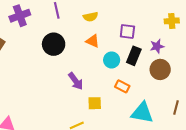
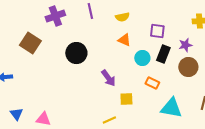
black circle: (54, 44) -> (76, 53), moved

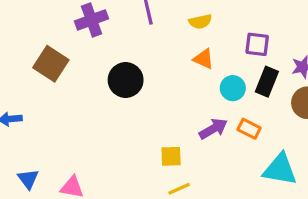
purple arrow: (108, 78) -> (213, 129), moved, turned -84
yellow square: (126, 99) -> (171, 156), moved

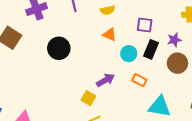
purple arrow: (213, 129) -> (105, 80), moved
yellow square: (171, 156) -> (88, 98), turned 32

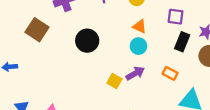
cyan circle: (129, 54) -> (138, 46), moved
yellow square: (88, 98) -> (114, 81), moved

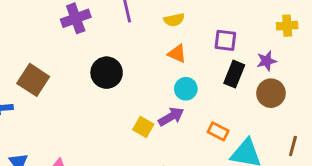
brown square: (37, 30) -> (33, 80), moved
cyan circle: (138, 46) -> (186, 89), moved
orange rectangle: (170, 73) -> (218, 131), moved

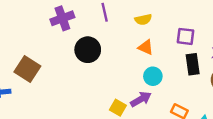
black circle: (107, 73) -> (88, 50), moved
black rectangle: (234, 74) -> (193, 64), turned -30

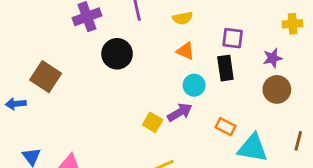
black rectangle: (193, 64) -> (225, 68), moved

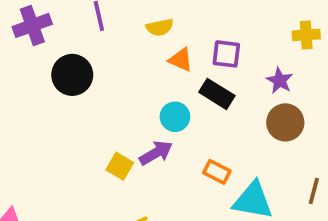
orange triangle: (186, 51) -> (181, 60), moved
purple star: (273, 58) -> (280, 81), turned -30
black rectangle: (225, 68) -> (217, 94), turned -50

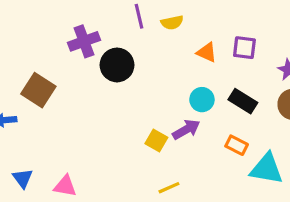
purple cross: (32, 25) -> (84, 41), moved
yellow semicircle: (160, 27) -> (172, 22), moved
black rectangle: (217, 94) -> (243, 101), moved

